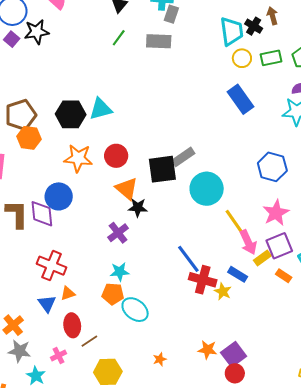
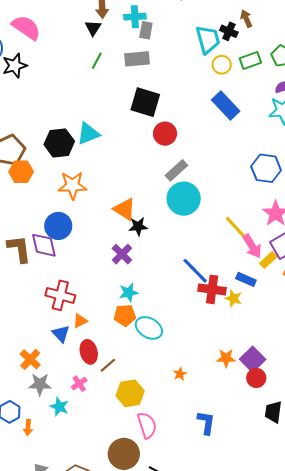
red circle: (116, 156) -> (165, 134), moved
black square: (162, 169) -> (145, 102), moved, turned 32
cyan circle: (207, 189) -> (184, 199), moved

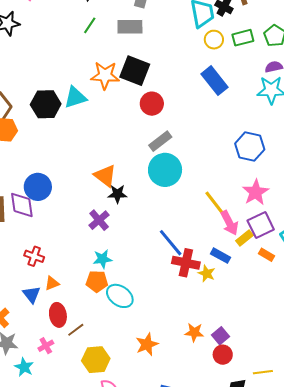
orange star: (73, 185) -> (105, 75), moved
red cross: (60, 295) -> (34, 256), size x0.7
purple square: (253, 359) -> (221, 336), size x0.7
orange star: (180, 374) -> (147, 344), size x1.6

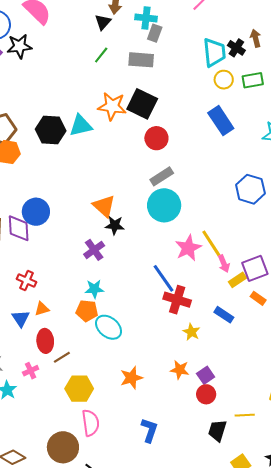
pink star: (256, 192) -> (188, 248), moved
pink arrow: (229, 223) -> (224, 264), size x0.7
blue rectangle: (220, 256) -> (224, 315), moved
yellow star: (207, 273) -> (191, 332), moved

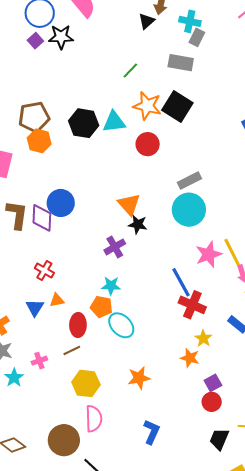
green line: (101, 55) -> (130, 70), moved
red circle: (156, 138) -> (148, 144), moved
red ellipse: (45, 341) -> (78, 325), moved
orange star: (180, 370) -> (190, 358), moved

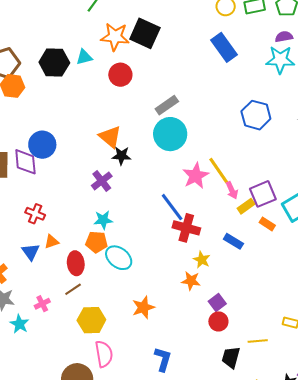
cyan triangle: (114, 122) -> (84, 57), size x0.7

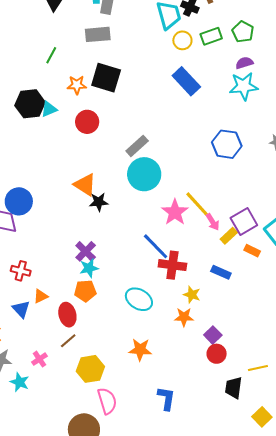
orange star: (115, 37) -> (77, 85), size x0.7
black hexagon: (54, 62) -> (30, 104), moved
purple cross: (102, 181) -> (86, 251), moved
cyan ellipse: (119, 258) -> (139, 299), moved
orange star: (143, 307) -> (140, 350), turned 30

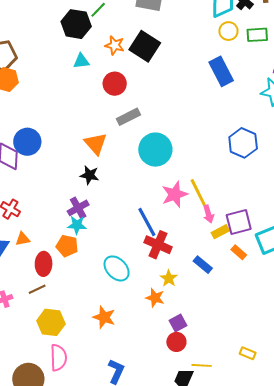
black hexagon: (30, 104) -> (76, 24), moved
gray rectangle: (137, 146) -> (128, 117), moved
black star: (99, 202) -> (89, 175), moved
yellow line: (258, 368) -> (202, 365), moved

